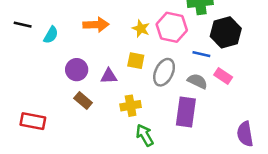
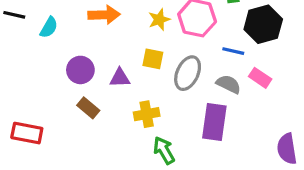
yellow star: (141, 29) -> (159, 20), turned 30

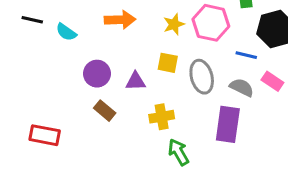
cyan semicircle: (49, 27) -> (66, 32), turned 95
gray ellipse: (188, 73) -> (202, 77), turned -40

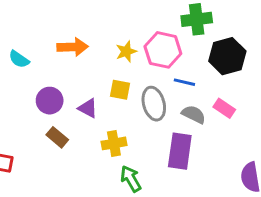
blue line: (246, 55) -> (184, 82), moved
purple triangle: (135, 81) -> (88, 108), turned 30

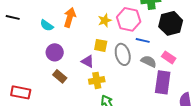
orange arrow: (73, 47) -> (70, 17), turned -72
cyan semicircle: (19, 59) -> (47, 25), moved
purple triangle: (88, 108) -> (88, 61), moved
purple rectangle: (180, 151) -> (163, 82), moved

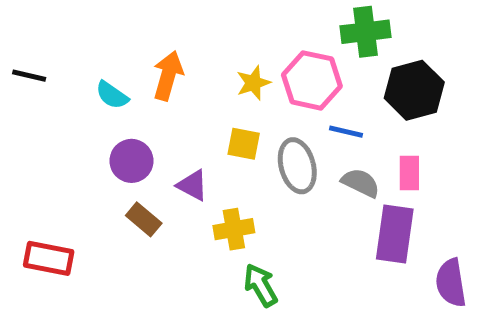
pink rectangle: (169, 57) -> (409, 173), turned 56
purple triangle: (88, 61) -> (192, 185), moved

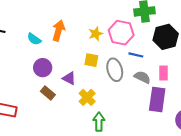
yellow cross: (234, 229) -> (87, 97), turned -35
green arrow: (261, 285) -> (99, 122), turned 30

